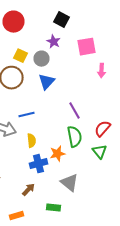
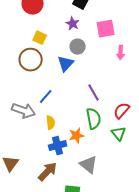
gray circle: (42, 59) -> (78, 47), moved
blue line: (26, 115) -> (46, 97), turned -35
brown arrow: (28, 190) -> (48, 172), size x1.5

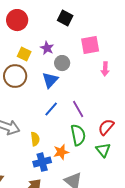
purple star: (73, 24) -> (47, 48), moved
blue line: (46, 97) -> (51, 109), moved

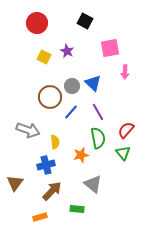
gray circle: (62, 63) -> (72, 86), moved
brown circle: (15, 76) -> (50, 97), moved
blue triangle: (50, 80) -> (93, 83), moved, turned -30
blue cross: (42, 162) -> (46, 165), moved

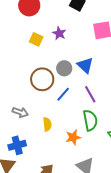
gray arrow: (28, 130) -> (20, 112), size x0.7
blue cross: (46, 165) -> (17, 145), moved

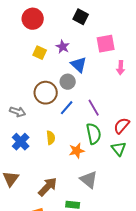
blue triangle: (85, 65) -> (79, 65), moved
gray arrow: (20, 112) -> (18, 112), moved
blue cross: (17, 145) -> (21, 142), moved, turned -30

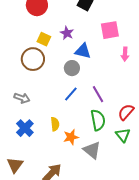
blue triangle: (79, 65) -> (83, 51), turned -30
brown circle: (46, 93) -> (33, 59), moved
orange star: (77, 151) -> (71, 137), moved
gray triangle: (89, 180) -> (92, 150), moved

